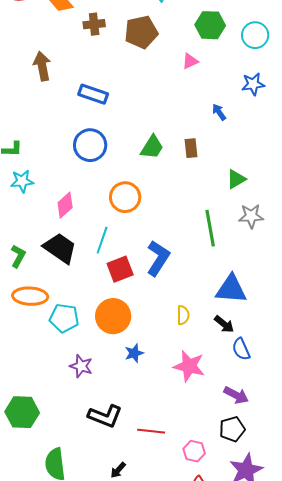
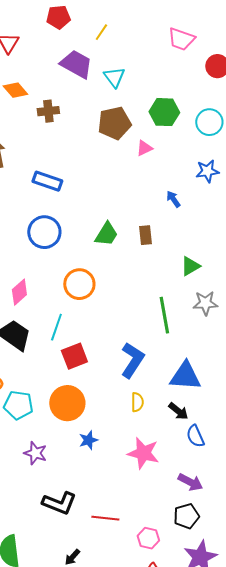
brown pentagon: (141, 32) -> (114, 123), moved
blue L-shape: (158, 258) -> (132, 360), moved

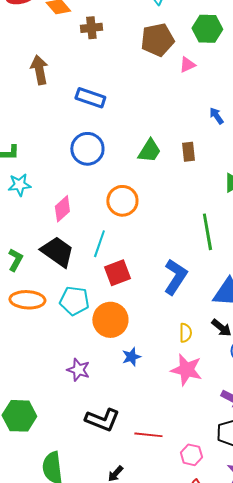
yellow semicircle: (137, 402) -> (185, 333), moved
cyan pentagon: (18, 405) -> (74, 301), moved

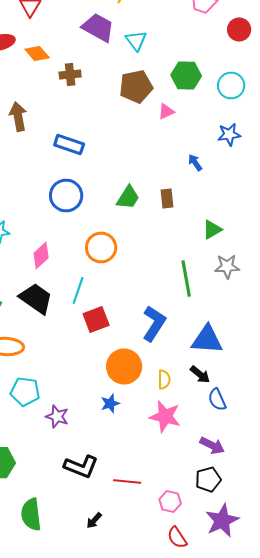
cyan pentagon: (74, 301) -> (25, 392), moved
orange circle: (110, 320) -> (124, 366), moved

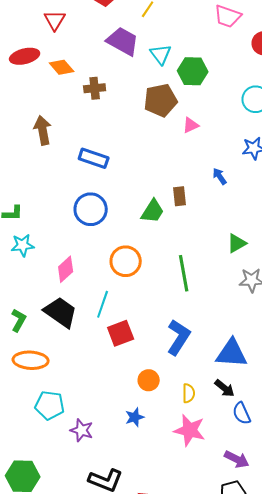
green hexagon: (186, 76) -> (193, 71), moved
brown rectangle: (167, 198) -> (180, 196), moved
green line: (186, 278) -> (184, 273), moved
orange circle: (124, 366) -> (149, 380), size x0.6

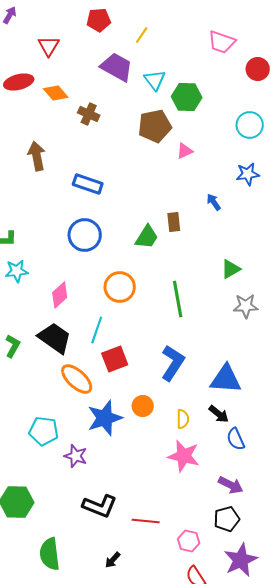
brown cross: (95, 88) -> (89, 114), turned 30
orange ellipse: (31, 360) -> (77, 379), moved, turned 40
blue star: (135, 417) -> (105, 418), moved, size x1.8

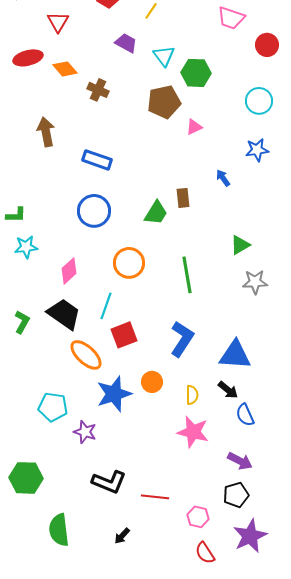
purple trapezoid: (117, 67) -> (126, 43), size x0.7

